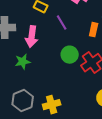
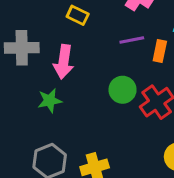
purple line: (62, 23) -> (132, 40), moved, turned -70

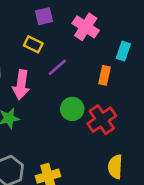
purple line: (132, 40) -> (57, 67), moved, turned -30

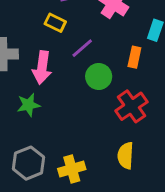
green circle: (72, 109) -> (99, 76), moved
yellow semicircle: (115, 167) -> (126, 156), moved

